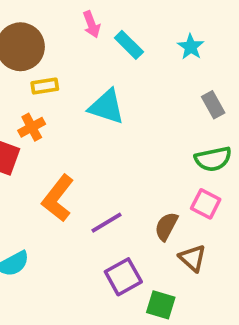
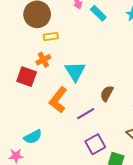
cyan triangle: (107, 107) -> (75, 71), moved, turned 40
brown semicircle: (166, 226) -> (107, 94), moved

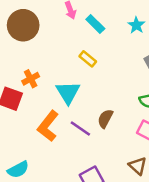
yellow rectangle: (51, 37) -> (88, 59), moved, turned 48
purple line: (86, 114) -> (80, 129), moved, turned 66

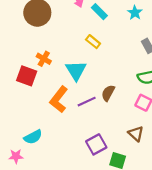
orange cross: (31, 79) -> (44, 59), turned -32
purple line: (80, 129) -> (87, 102), turned -60

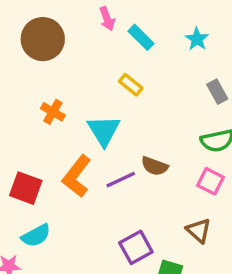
red square: (27, 76) -> (26, 188), moved
brown semicircle: (108, 93) -> (155, 166), turned -98

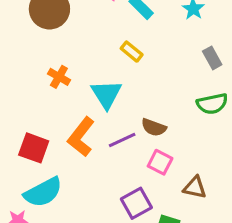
pink square: (210, 181) -> (160, 162), moved
brown triangle: (199, 230) -> (195, 187), turned -30
cyan semicircle: (36, 236) -> (43, 192), size x1.4

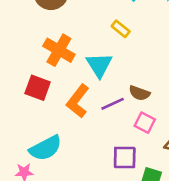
orange cross: (59, 77) -> (59, 50), size x1.6
red square: (34, 148) -> (38, 88), moved
purple square: (136, 203) -> (125, 157), turned 30

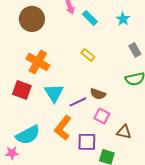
yellow rectangle: (121, 29) -> (88, 55), moved
cyan triangle: (99, 65) -> (54, 93), moved
orange L-shape: (78, 101) -> (63, 128), moved

